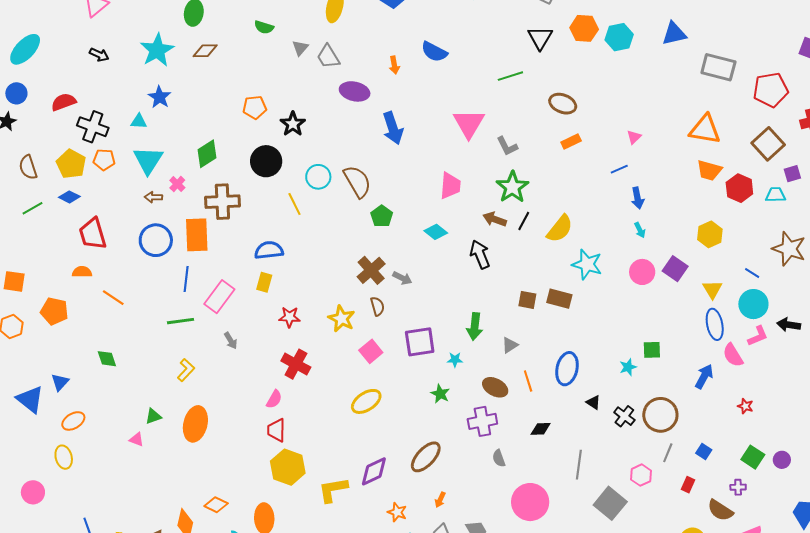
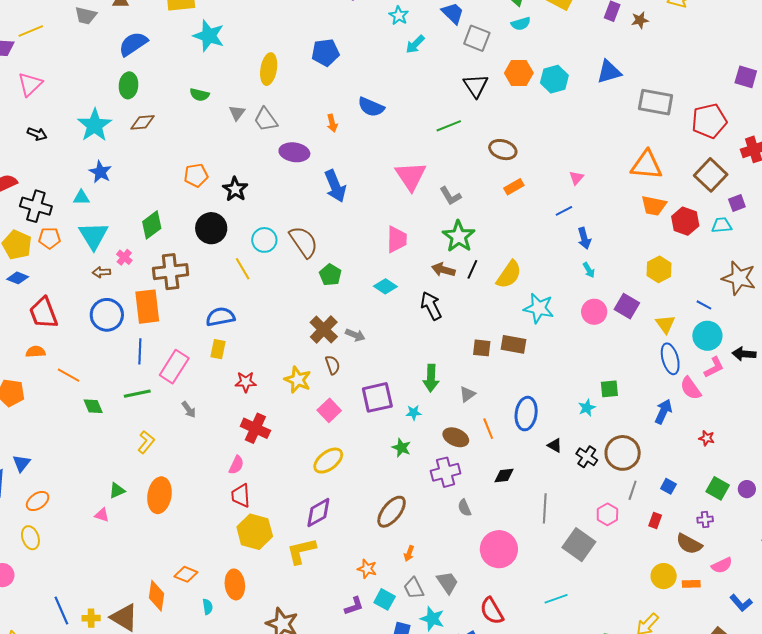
green diamond: (107, 359) -> (93, 406), moved
purple diamond: (374, 471) -> (318, 513), moved

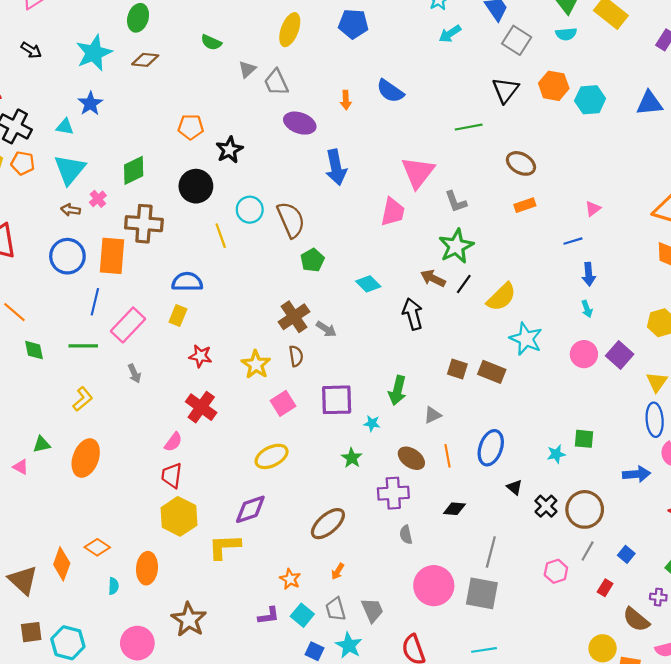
pink trapezoid: (397, 239) -> (393, 212), moved
blue arrow: (663, 412) -> (636, 474), turned 50
gray square: (579, 545) -> (482, 593), moved, turned -36

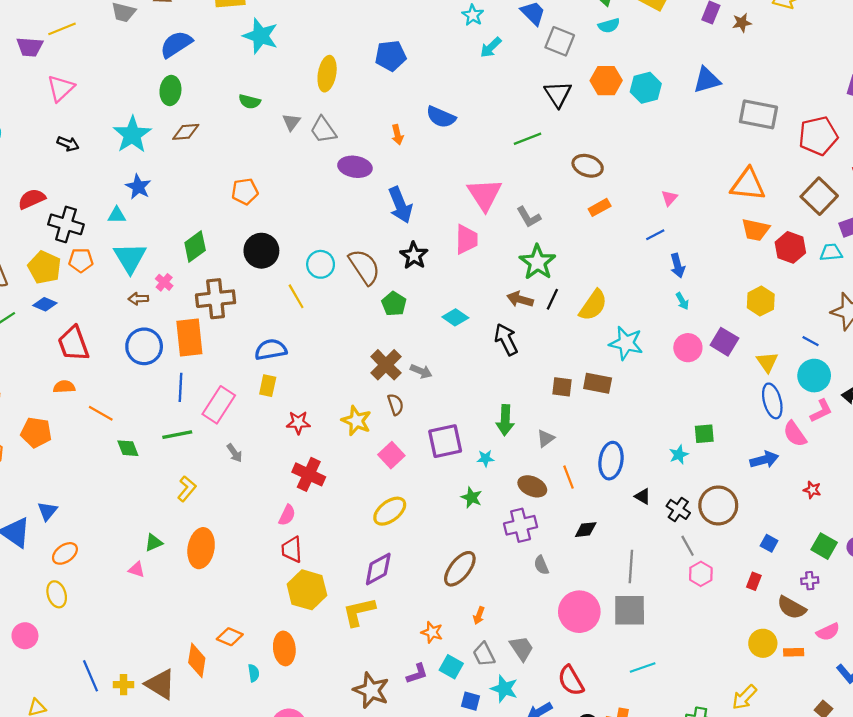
black star: (229, 150) -> (414, 255), moved
gray line: (588, 551) -> (688, 546), moved, turned -48
brown star: (189, 620) -> (371, 690), moved

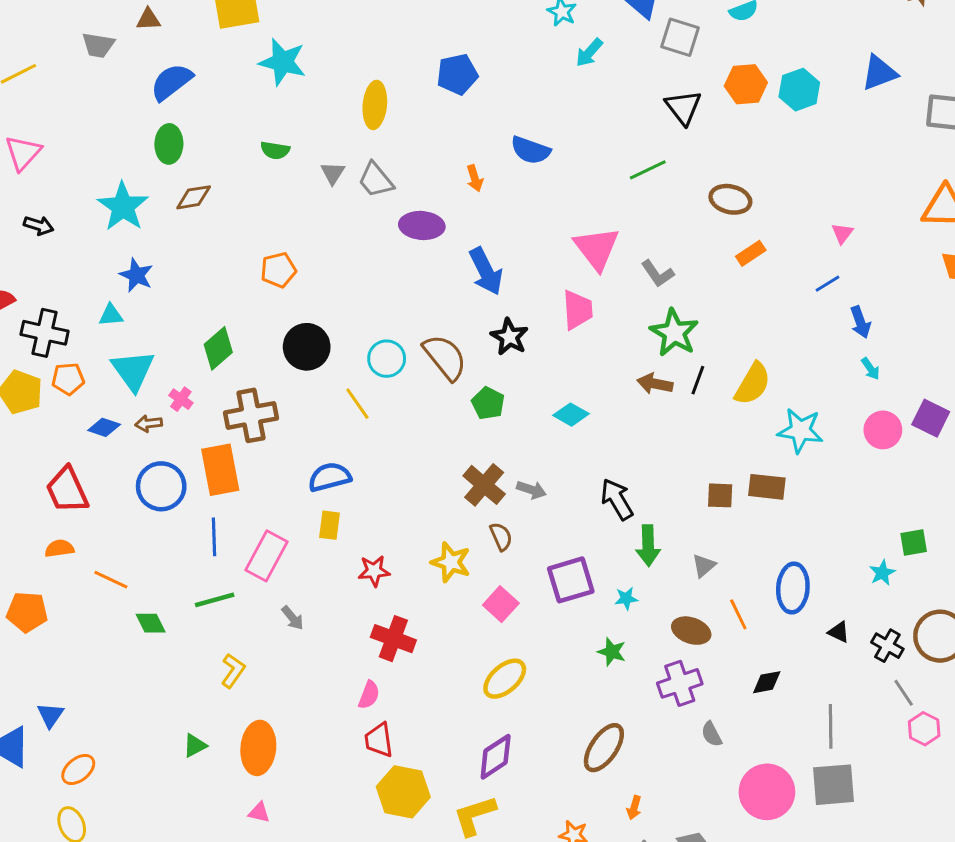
blue diamond: (45, 304) -> (104, 427), moved
black arrow: (506, 339) -> (617, 499), moved
pink triangle: (137, 570) -> (259, 812), moved

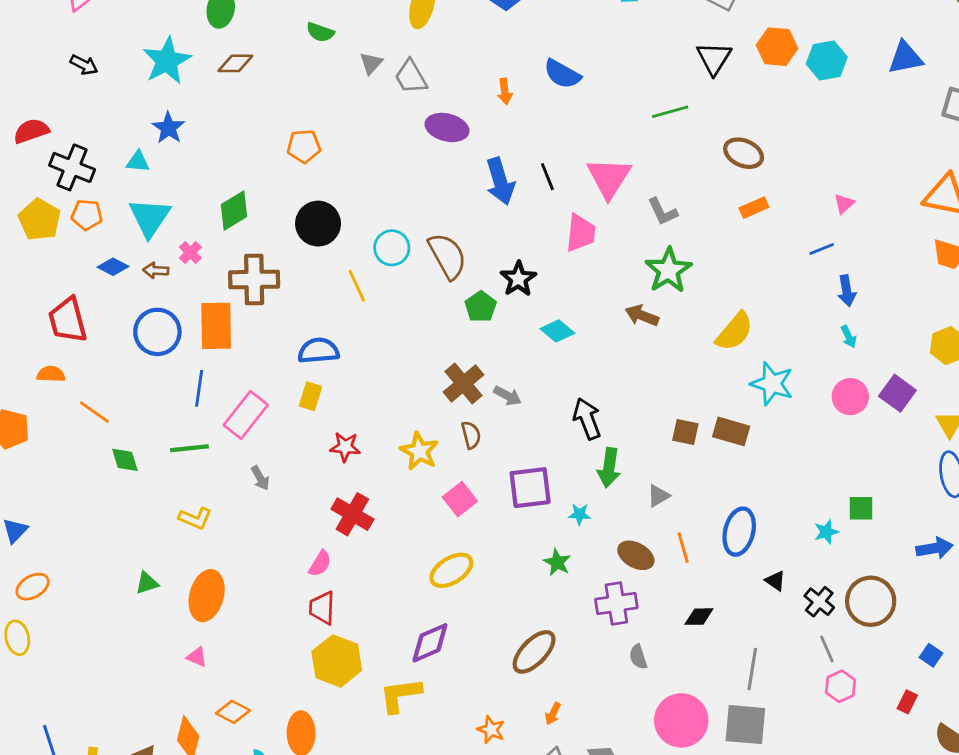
black star: (509, 337) -> (518, 279), moved
black line: (698, 380) -> (547, 177), moved, turned -52
yellow L-shape: (233, 671) -> (195, 518), turned 68

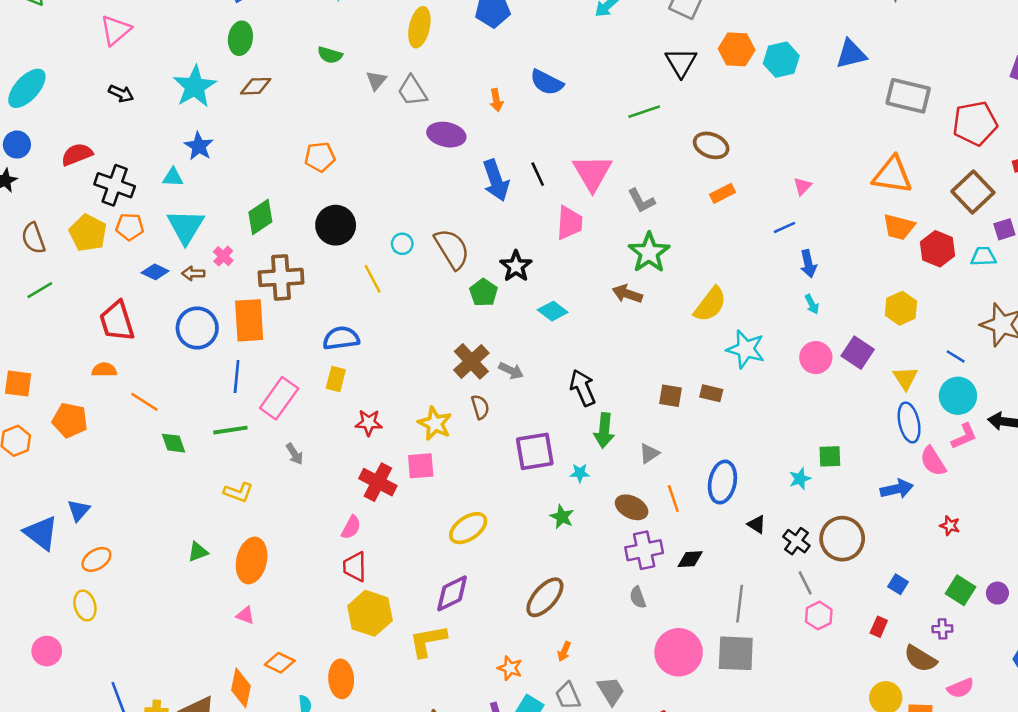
cyan circle: (392, 248) -> (402, 244), size x0.7
brown rectangle: (731, 431) -> (711, 393), size x0.7
pink square: (460, 499) -> (421, 466), moved, turned 36
purple cross: (616, 603) -> (644, 550), moved

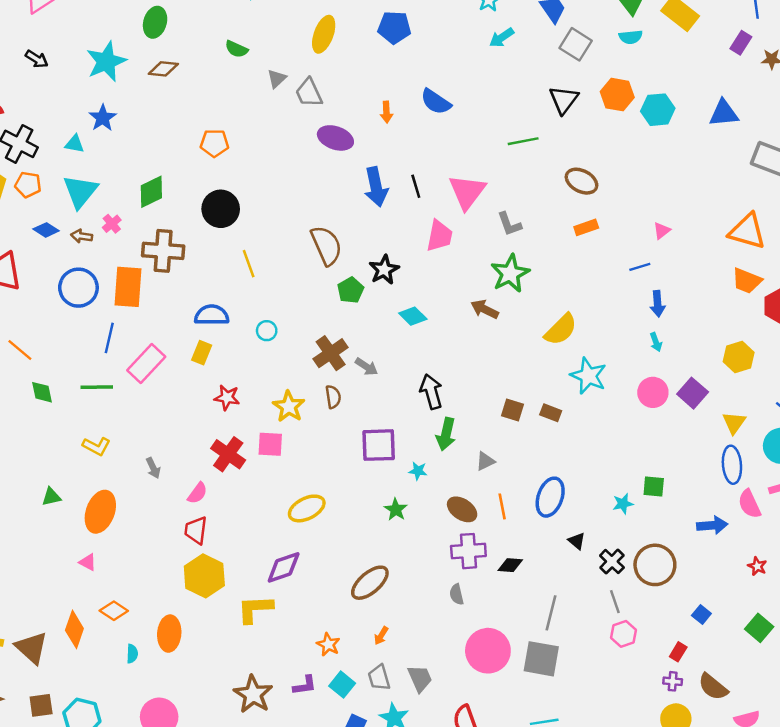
cyan circle: (402, 244) -> (267, 331), moved
gray arrow: (295, 454) -> (153, 468), moved
purple cross: (942, 629) -> (673, 681), moved

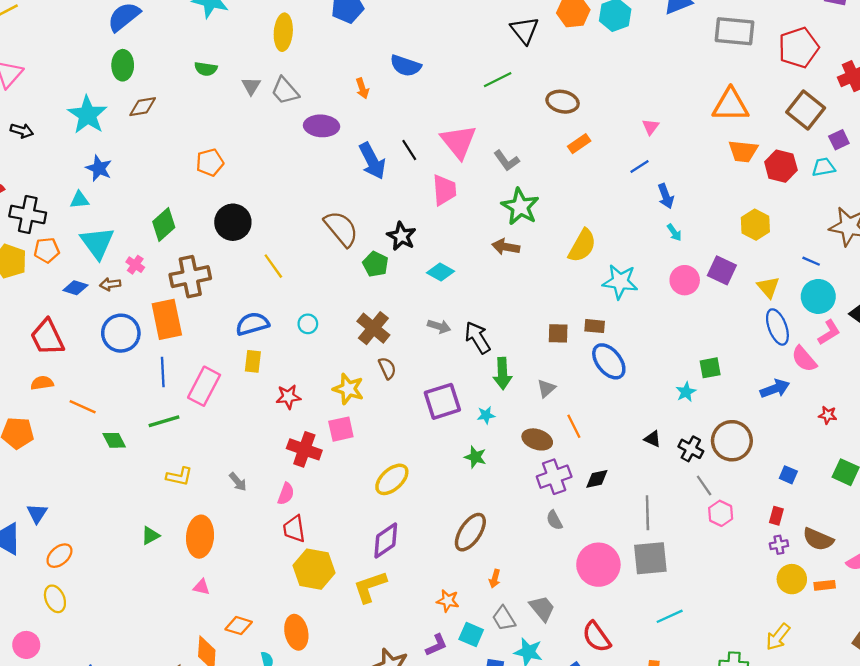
gray arrow: (366, 367) -> (439, 326), moved
blue ellipse: (550, 497) -> (609, 361), moved, turned -42

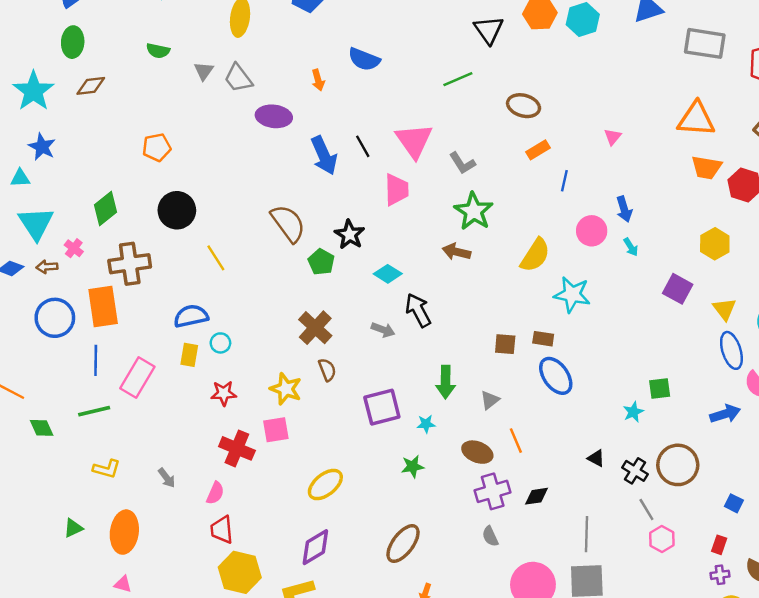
blue line: (640, 166) -> (564, 181), moved, turned -48
pink circle: (685, 280) -> (592, 231), moved
cyan circle: (308, 324) -> (220, 343), moved
black arrow: (478, 338) -> (418, 310), moved
green star: (475, 457) -> (413, 466), turned -30

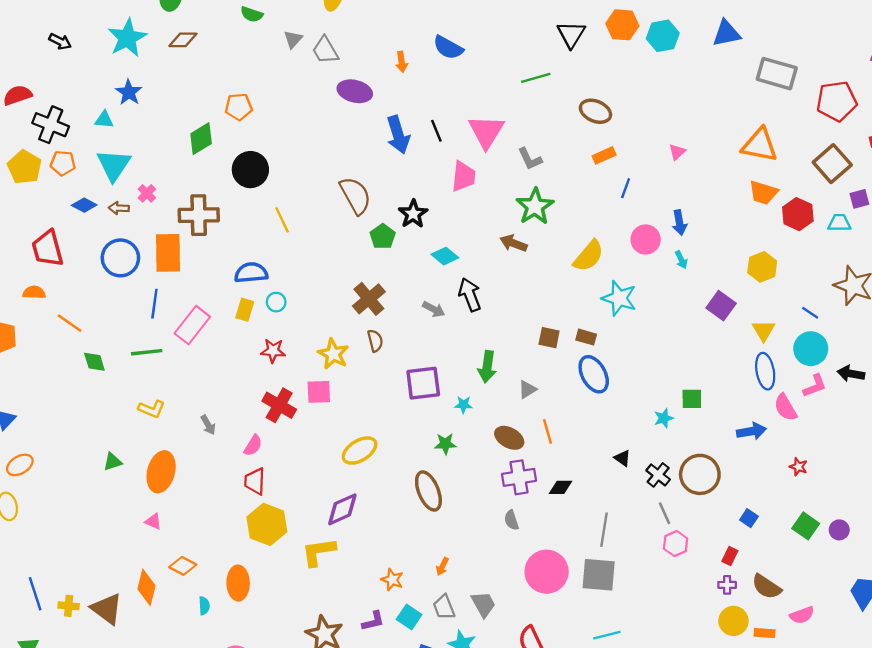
green diamond: (106, 208) -> (201, 139), moved
brown ellipse: (403, 544) -> (428, 491), moved, turned -66

